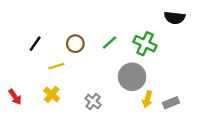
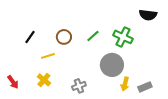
gray cross: (93, 102) -> (79, 86), turned 32

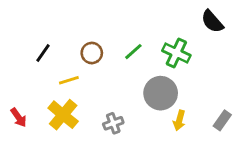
black semicircle: (148, 15) -> (212, 21), turned 42
yellow cross: (44, 80) -> (63, 115), size x1.5
gray rectangle: (145, 87) -> (222, 120), moved, turned -32

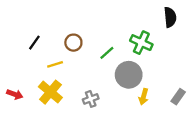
black semicircle: (212, 21) -> (170, 17), turned -144
green line: (133, 52) -> (107, 53), moved
red arrow: (19, 118) -> (15, 94), turned -35

